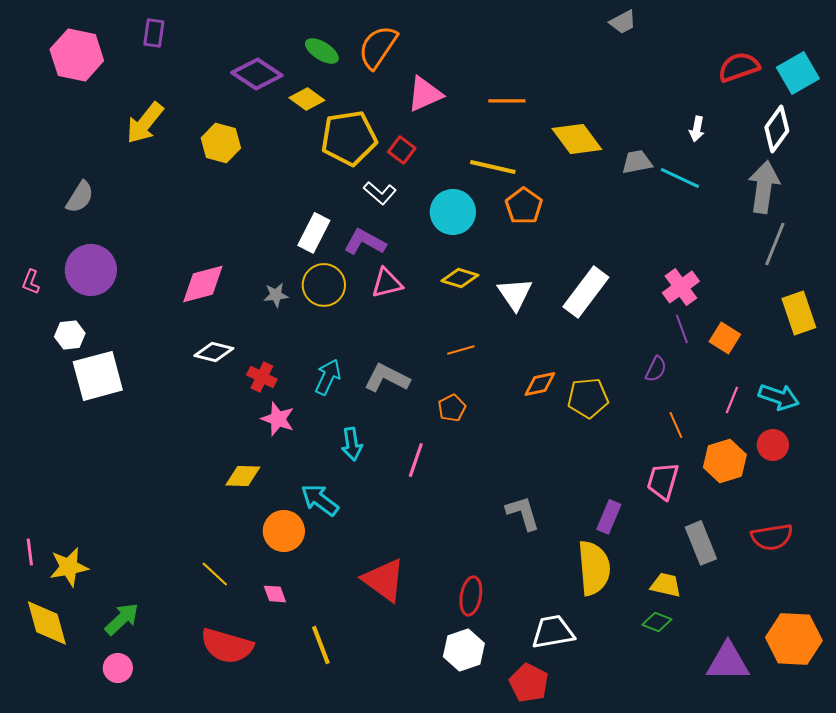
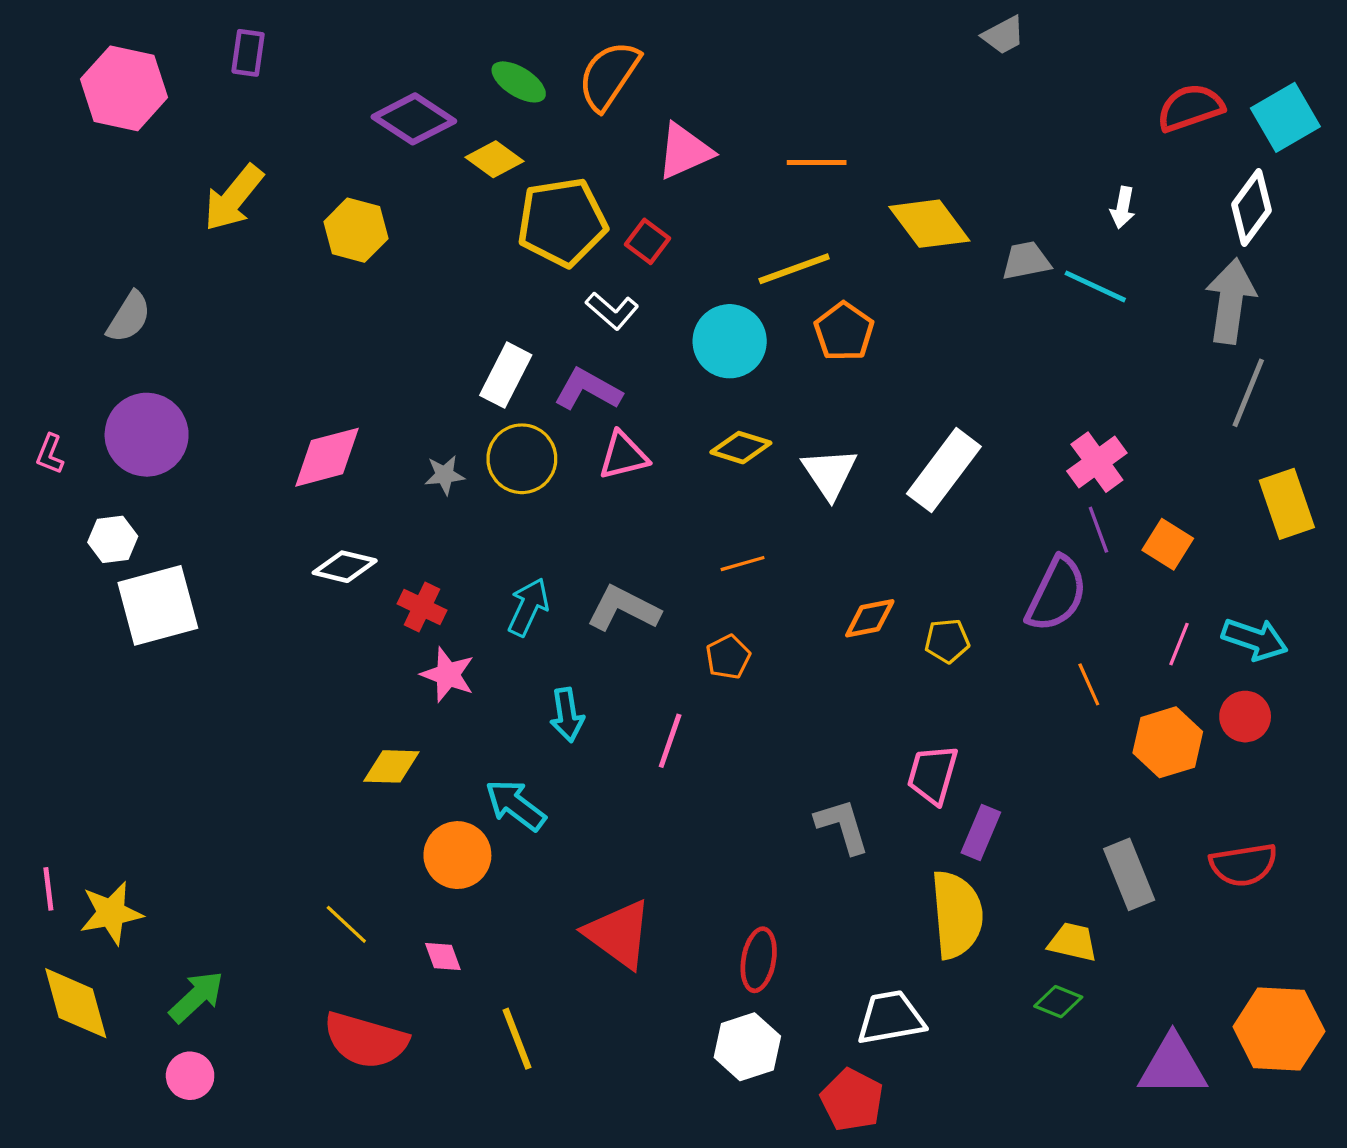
yellow line: (493, 167) -> (794, 269), turned -33
purple semicircle: (656, 369) -> (1057, 594), size x1.8
yellow pentagon: (588, 398) -> (947, 641), size x0.7
pink trapezoid: (663, 481) -> (933, 775), moved

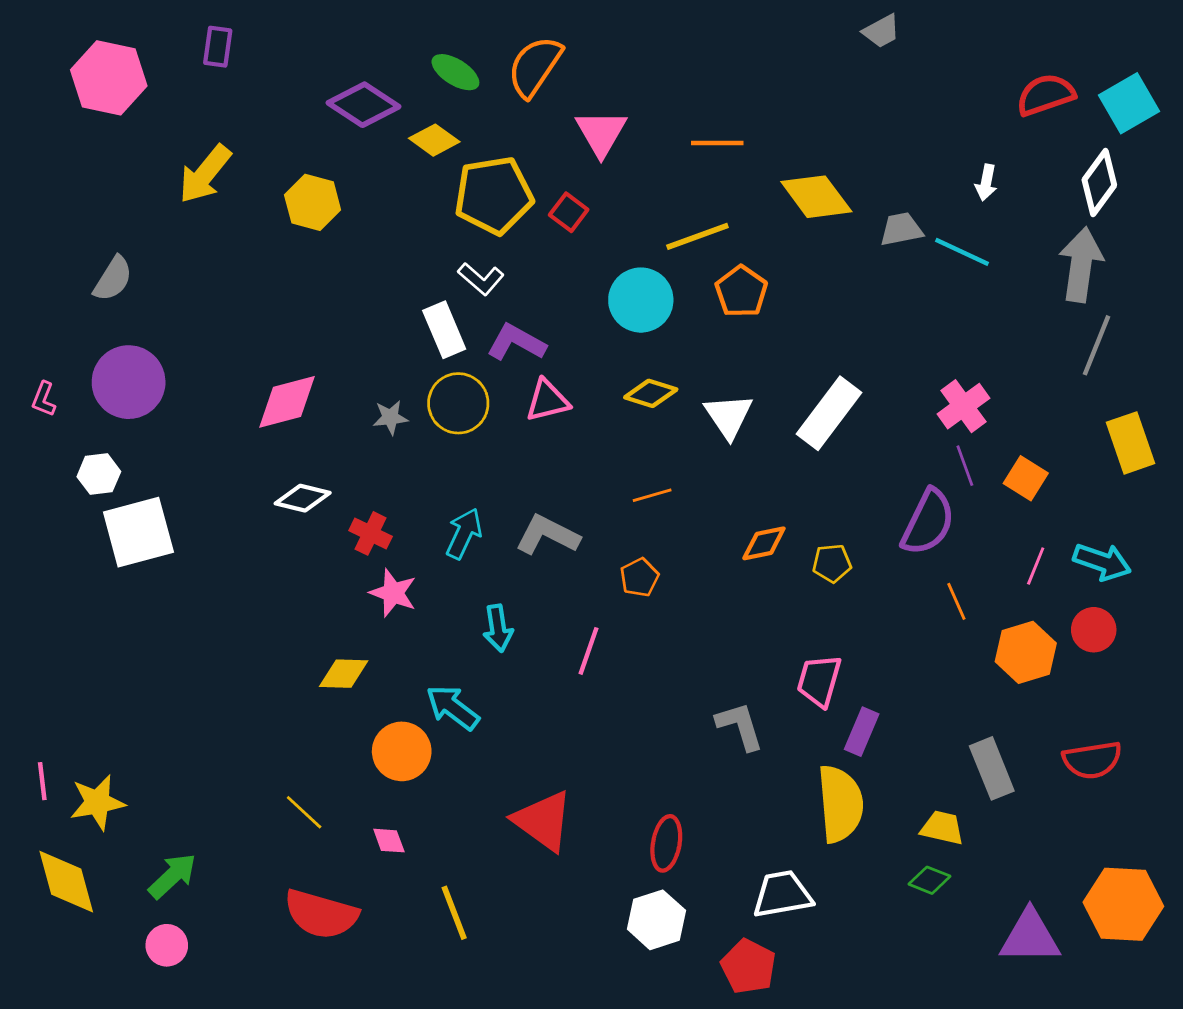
pink triangle: (685, 151) -> (601, 133), turned -36
white L-shape: (612, 311) -> (481, 279), moved
white rectangle: (506, 375) -> (444, 330), turned -50

